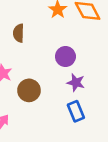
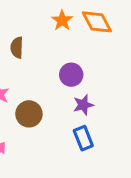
purple star: (76, 83) -> (83, 105), turned -30

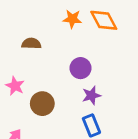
orange star: (62, 20) -> (72, 19), turned -30
brown semicircle: (17, 48) -> (31, 44), turned 90

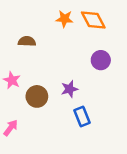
purple circle: (81, 68) -> (101, 60), moved
purple star: (91, 95) -> (69, 89), moved

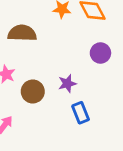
brown semicircle: (27, 41) -> (22, 33), size x1.5

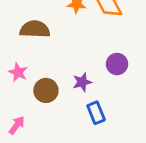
purple circle: (100, 53) -> (117, 64), moved

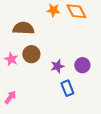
purple circle: (117, 64) -> (82, 65), moved
brown circle: (46, 90) -> (31, 54), moved

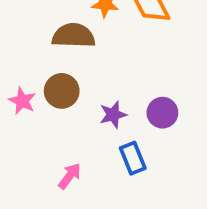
brown semicircle: (23, 28) -> (74, 36), moved
pink arrow: (10, 97) -> (70, 176), moved

